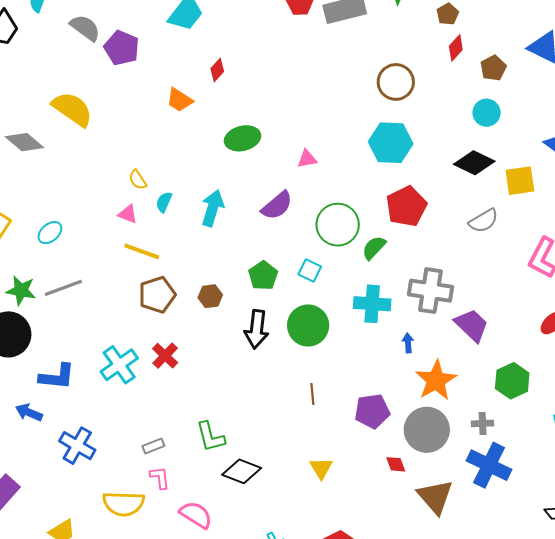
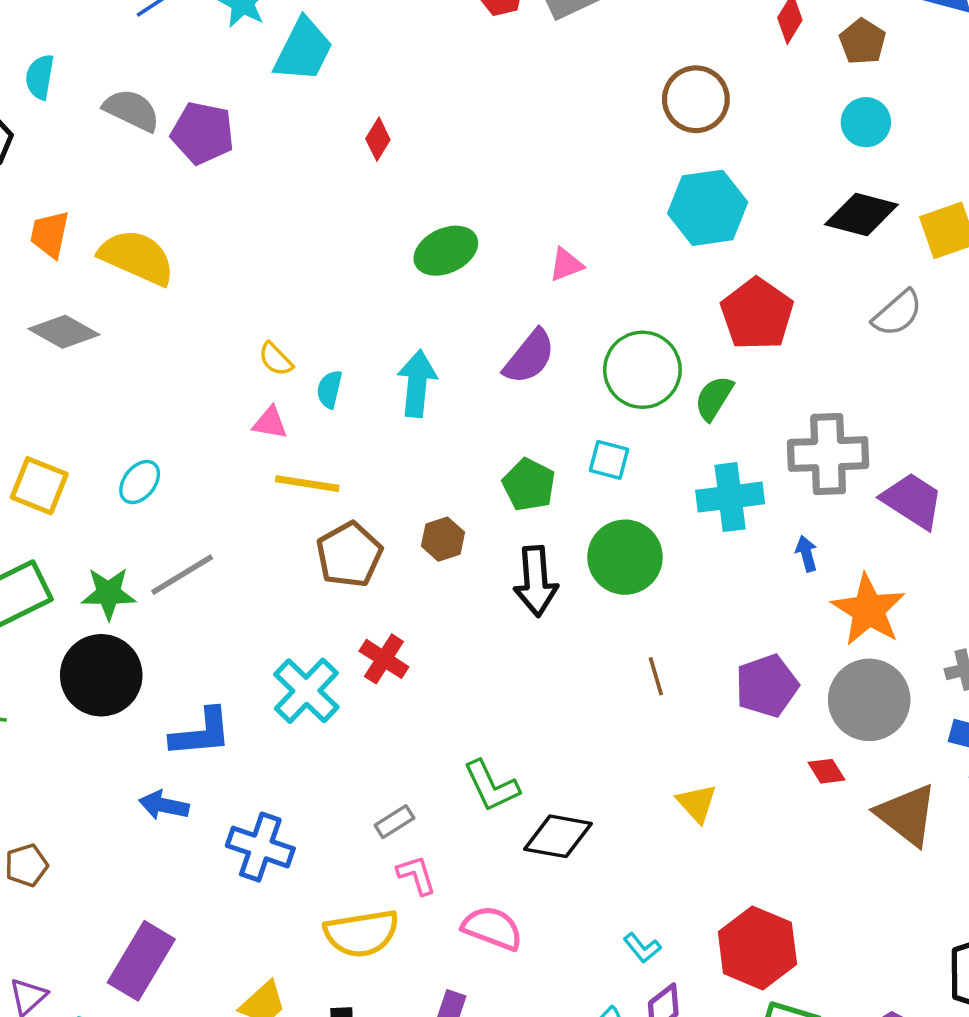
orange trapezoid: (180, 100) -> (50, 234), moved, turned 80

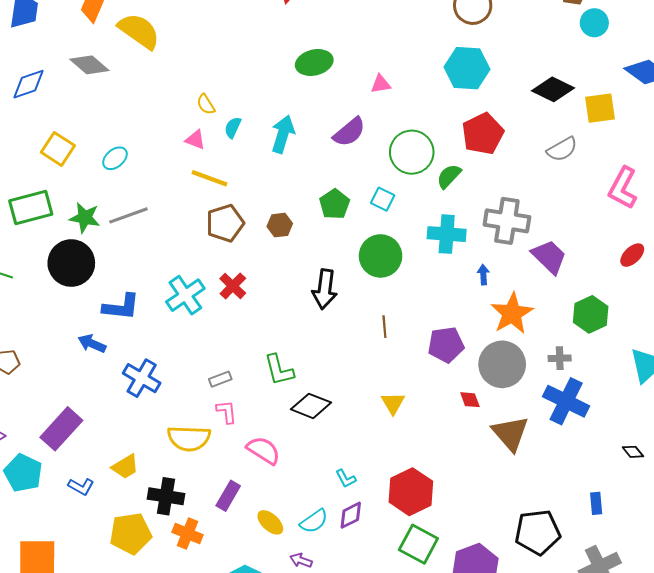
cyan circle: (866, 122) -> (594, 23), moved
black arrow: (536, 581) -> (325, 289), moved

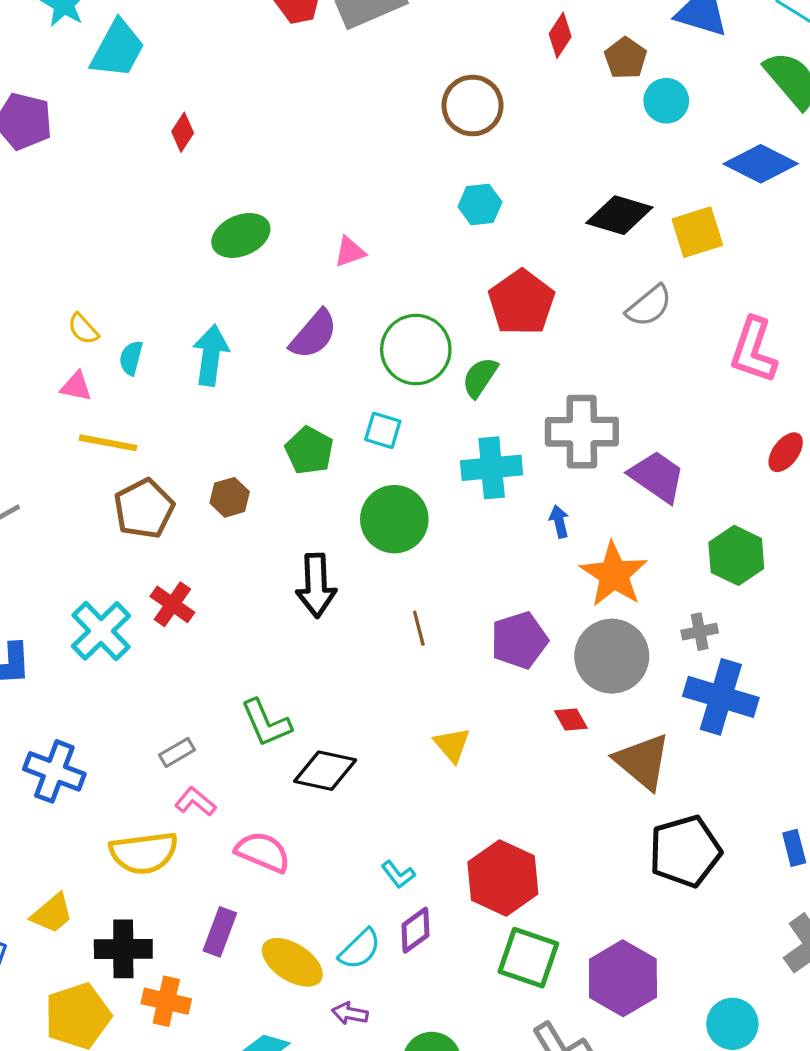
cyan hexagon: (467, 68) -> (480, 204), size x0.6
pink L-shape: (227, 412) -> (195, 802), turned -35
yellow ellipse: (270, 522) -> (292, 962), size x1.4
black pentagon: (538, 532) -> (685, 851), moved

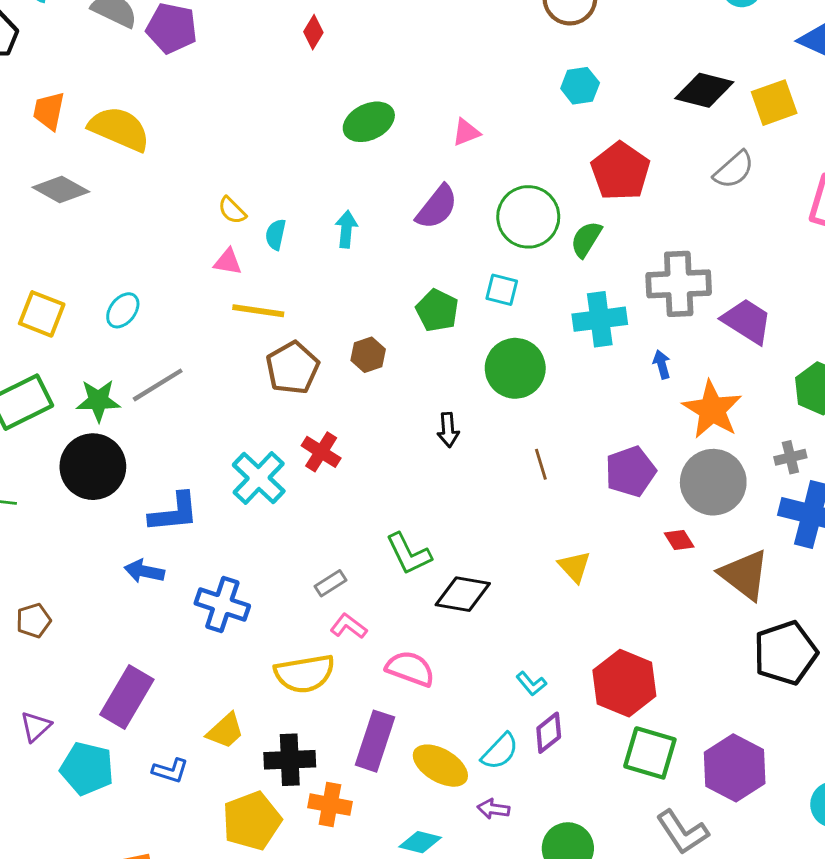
cyan arrow: (211, 355) -> (346, 229), size x0.7
black arrow: (316, 585) -> (448, 430), size x0.6
purple rectangle: (220, 932) -> (375, 741), size x1.4

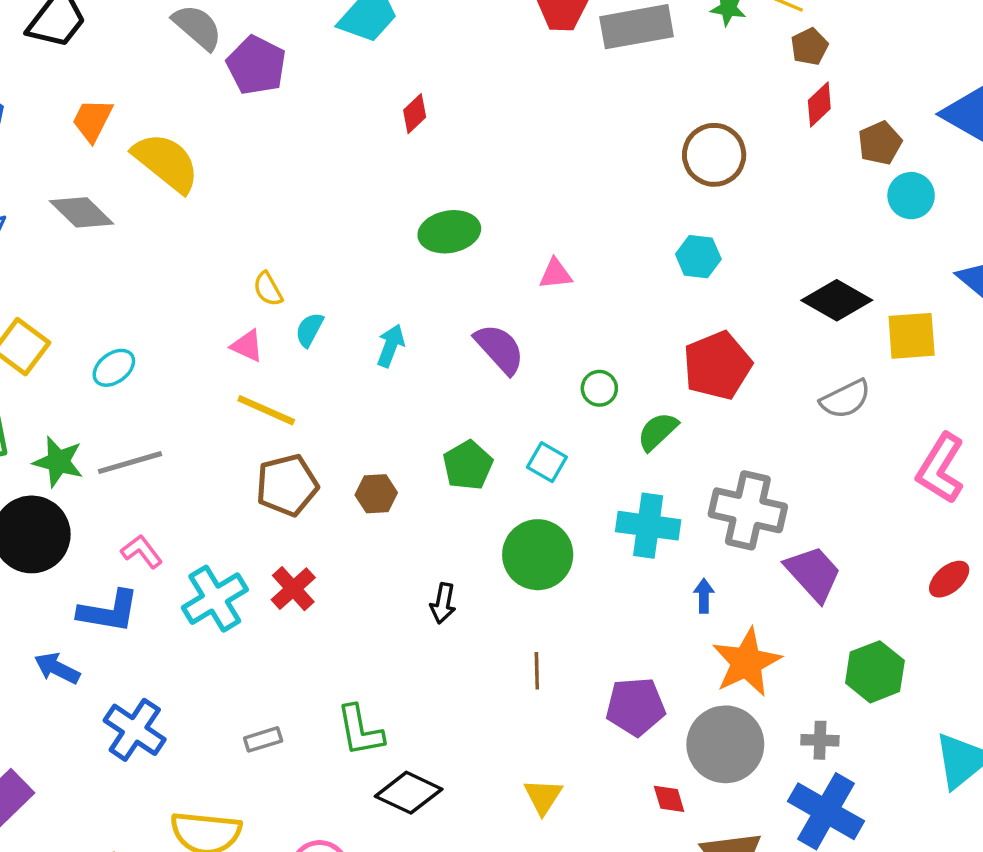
purple semicircle: (437, 207) -> (500, 349), turned -96
green circle: (528, 217) -> (599, 388), size x0.5
pink L-shape: (349, 626) -> (142, 552), moved

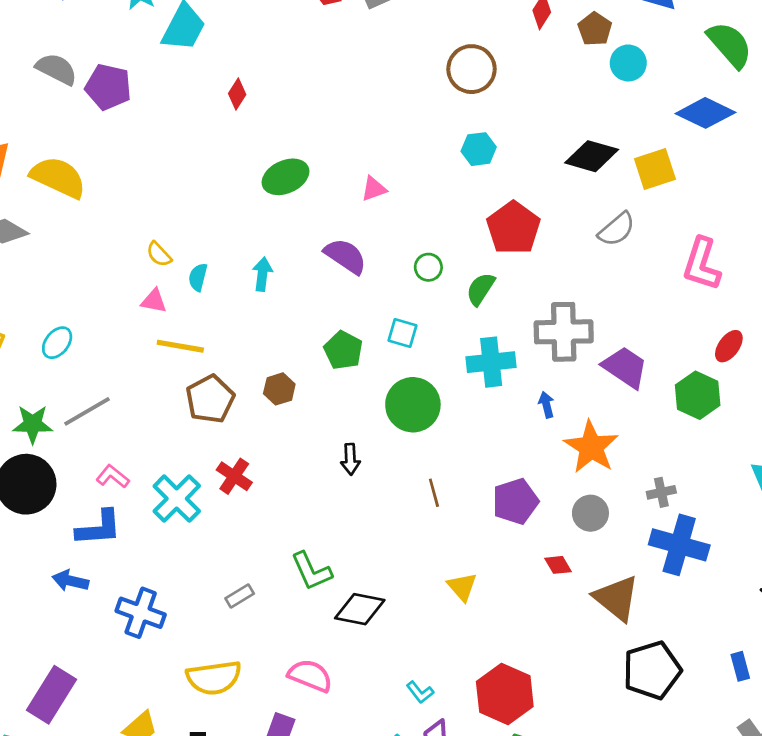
green hexagon: (875, 672) -> (698, 395), moved
gray circle: (725, 744) -> (590, 513), size x0.6

